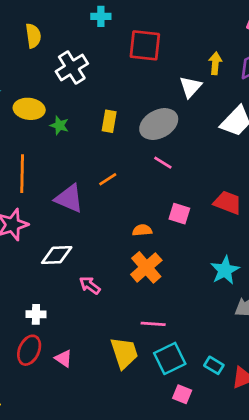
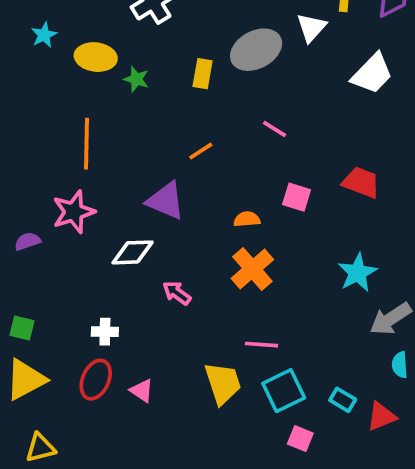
gray ellipse: (159, 124) -> (256, 50), moved
purple triangle: (69, 198) -> (166, 201), moved

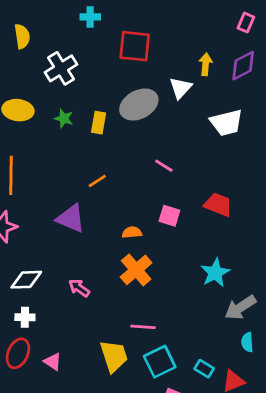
white trapezoid: (372, 74) -> (226, 123), turned 32
green star: (136, 79) -> (64, 118), moved
pink line: (274, 129) -> (164, 166), moved
white diamond: (133, 252) -> (26, 280), moved

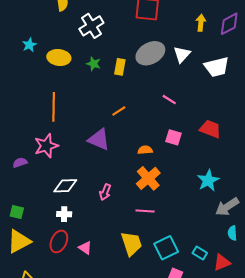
white triangle: (181, 88) -> (182, 54), moved
pink arrow: (79, 288) -> (105, 192), turned -105
pink line: (143, 327) -> (145, 211), moved

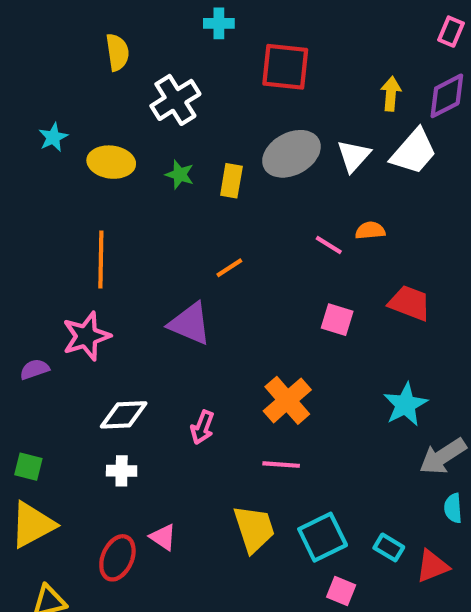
white trapezoid: (217, 67) -> (414, 152), moved, turned -35
orange semicircle: (145, 150) -> (370, 230), moved
red ellipse: (59, 241) -> (117, 558), moved

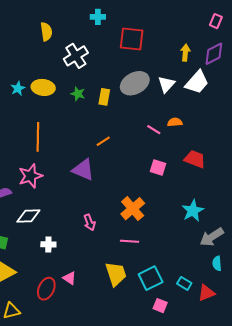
cyan star: (53, 137) -> (18, 88), moved
white diamond: (124, 415) -> (28, 216), moved
pink arrow: (202, 427) -> (89, 222), turned -42

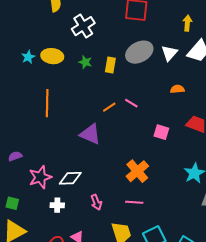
pink line: (154, 130) -> (131, 103), moved
pink star: (30, 176) -> (40, 177), moved
white diamond: (28, 216) -> (70, 178), moved
pink arrow: (89, 222) -> (96, 202), moved

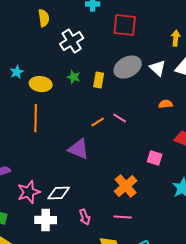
white triangle: (169, 53) -> (158, 68), turned -30
yellow ellipse: (52, 56) -> (41, 84), moved
pink square: (161, 132) -> (155, 158), moved
white cross: (57, 205) -> (46, 220), size x1.5

